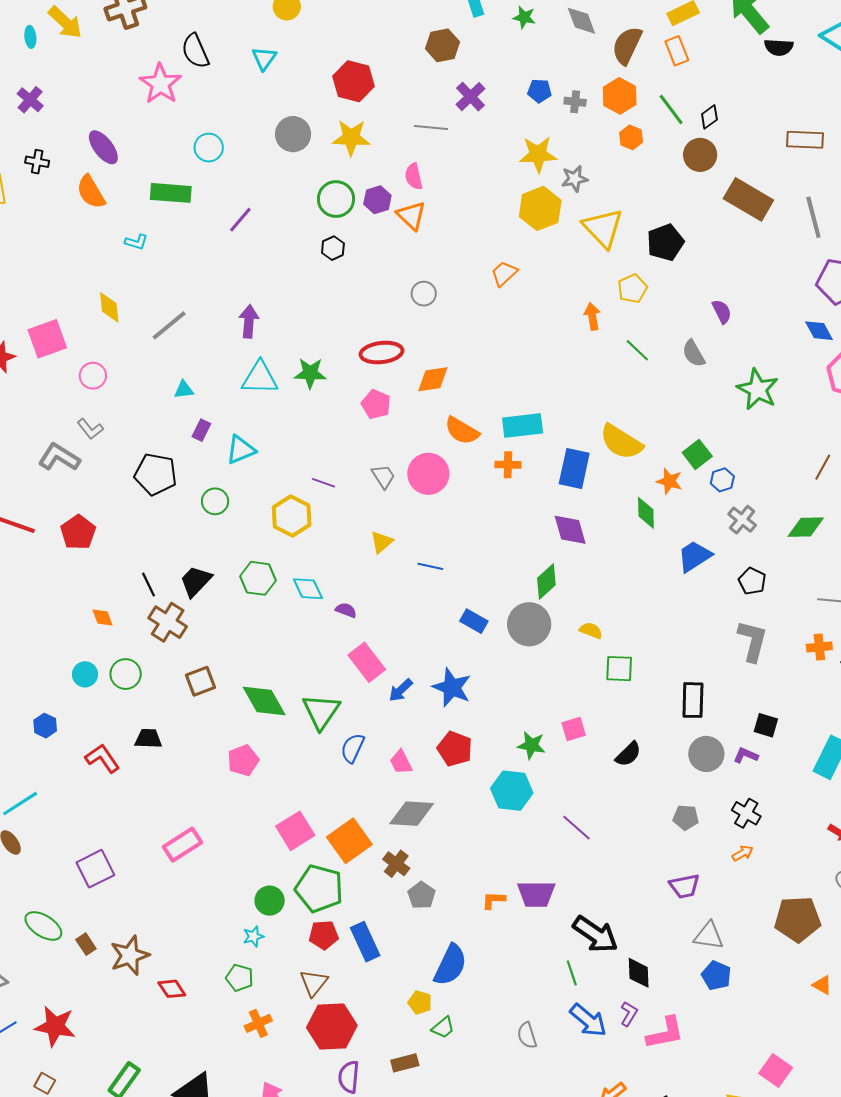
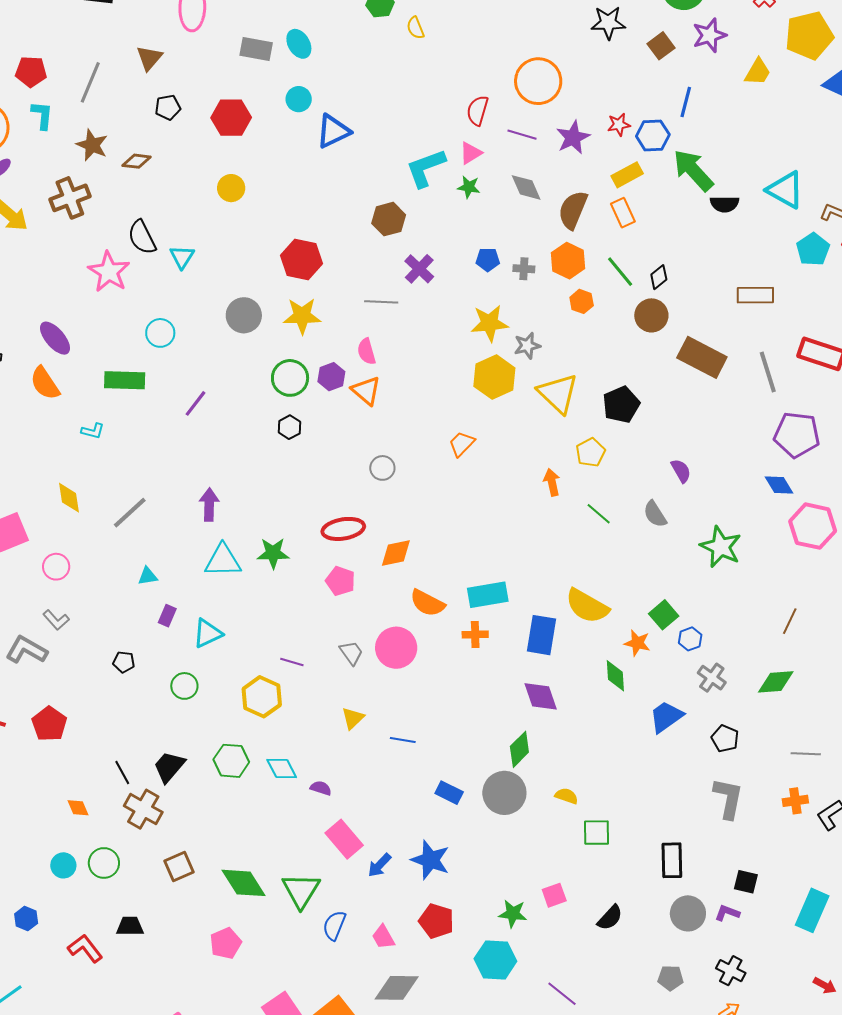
cyan triangle: (264, 58) -> (182, 257), moved
black pentagon: (156, 474) -> (124, 662), size x0.5

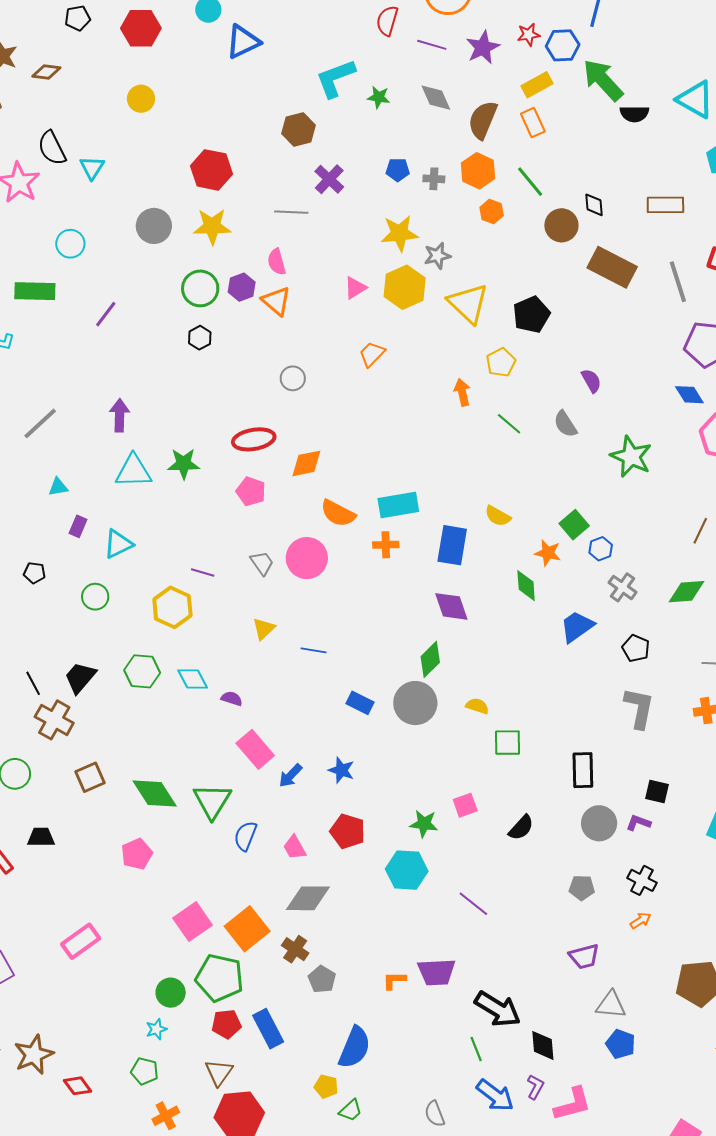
pink triangle: (471, 153) -> (355, 288), moved
black diamond: (659, 277) -> (594, 205), moved, turned -55
yellow semicircle: (587, 606) -> (498, 516), size x0.6
blue star: (430, 860) -> (341, 770), size x0.7

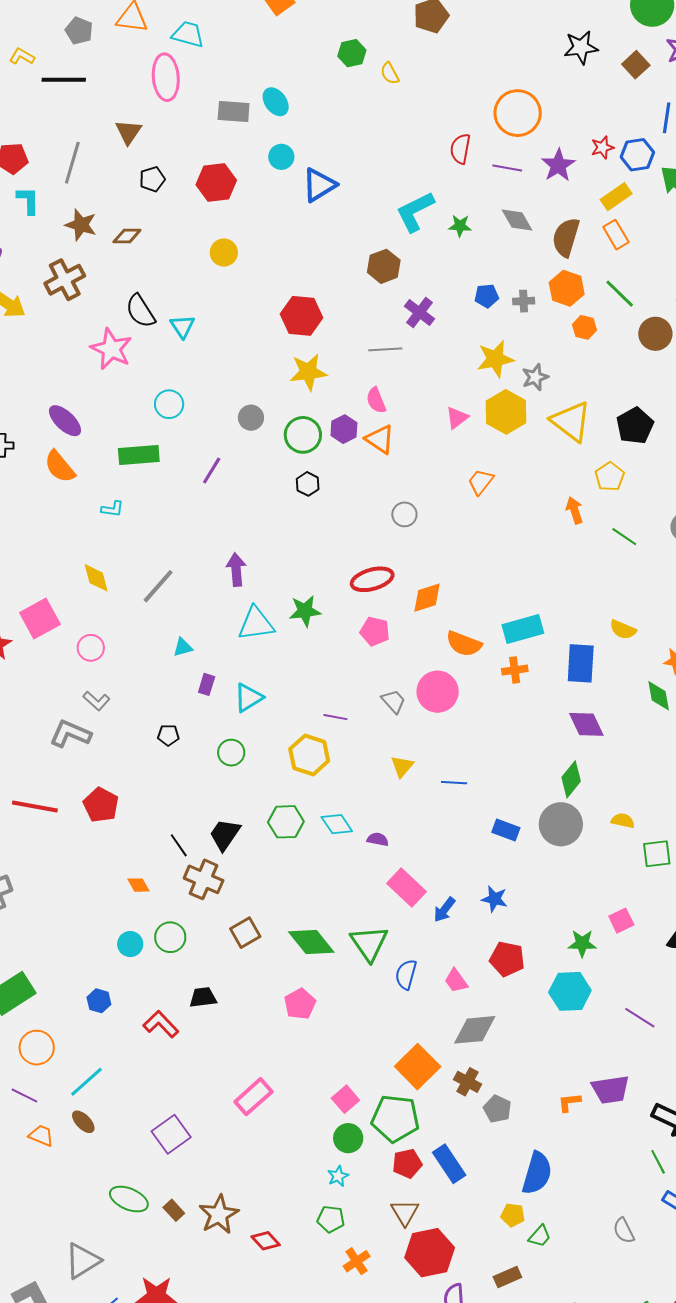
gray circle: (154, 226) -> (251, 418), moved, size x0.7
pink square: (193, 922) -> (345, 1099), moved, size x0.7

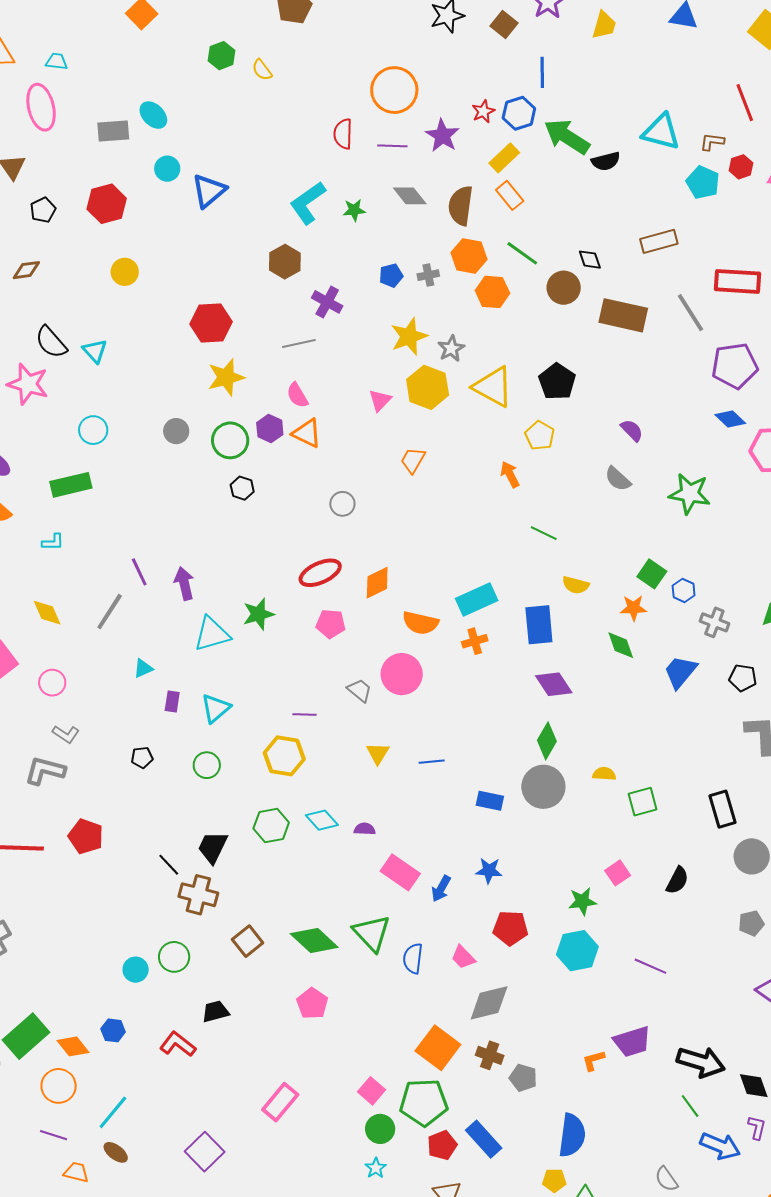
cyan trapezoid: (188, 34) -> (57, 61), size x0.7
orange hexagon: (584, 327) -> (492, 292), size x1.4
purple line: (212, 470) -> (139, 572), moved, turned -48
green line: (624, 537) -> (544, 533), moved
orange diamond: (139, 885) -> (73, 1046), moved, size x1.4

